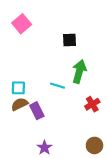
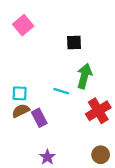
red cross: (92, 104) -> (98, 111), size x1.5

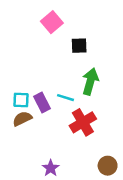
pink square: (23, 25) -> (52, 22), moved
red cross: (98, 111) -> (83, 122), moved
purple rectangle: (39, 118) -> (42, 103), moved

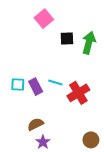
green arrow: (90, 82) -> (89, 43), moved
brown semicircle: (22, 119) -> (36, 124), moved
red cross: (83, 122) -> (78, 93), moved

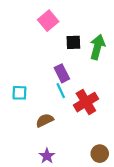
cyan line: (55, 82) -> (61, 91), turned 48
purple rectangle: (36, 87) -> (62, 73), moved
brown semicircle: (36, 124) -> (45, 120), moved

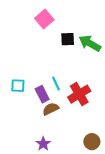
green arrow: (97, 47) -> (90, 43), turned -75
purple rectangle: (62, 73) -> (42, 94), moved
brown semicircle: (45, 120) -> (51, 109), moved

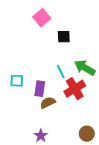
green arrow: (90, 43) -> (85, 68), moved
cyan line: (56, 83) -> (61, 72), moved
purple rectangle: (42, 94) -> (40, 89), turned 35

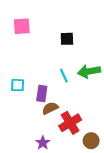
pink square: (42, 18) -> (22, 26), moved, turned 36
green arrow: (85, 68) -> (89, 71), turned -40
red cross: (75, 89) -> (70, 123), moved

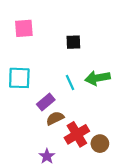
cyan square: (18, 85) -> (19, 78), moved, size x1.5
purple rectangle: (42, 93) -> (46, 102), turned 42
brown circle: (91, 141) -> (100, 144), moved

